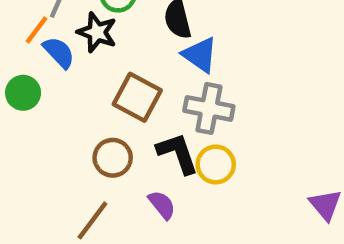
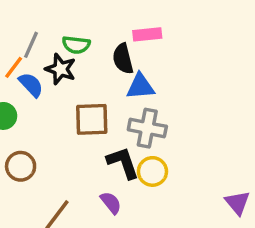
blue triangle: (200, 55) -> (140, 86), turned -40
brown square: (137, 97) -> (92, 119), turned -30
brown circle: (113, 158) -> (21, 166), moved

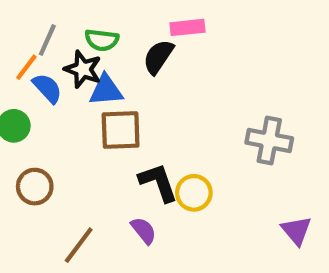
black semicircle: (123, 59) -> (158, 57), turned 48
blue triangle: (140, 86) -> (106, 90), moved
gray cross: (147, 128) -> (269, 140), moved

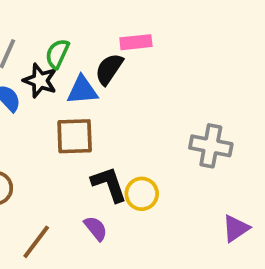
green semicircle: (102, 40) -> (57, 54), turned 108
blue triangle: (106, 90) -> (82, 90), moved
purple triangle: (296, 231) -> (236, 228), turned 36

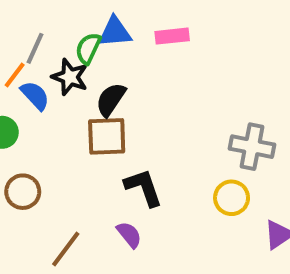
black semicircle: (109, 69) -> (111, 100), moved
blue triangle: (82, 90) -> (115, 32), moved
yellow circle: (142, 194) -> (232, 198), moved

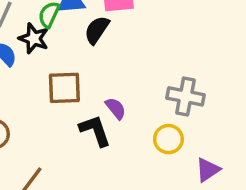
black semicircle: (111, 100) -> (97, 30), moved
purple semicircle: (129, 235) -> (116, 108), moved

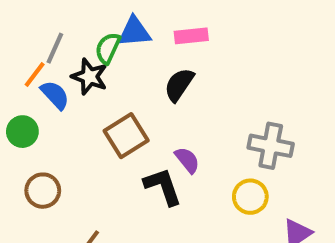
black semicircle: (97, 30) -> (179, 85), moved
brown square: (64, 88) -> (126, 136), turned -30

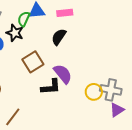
gray cross: (271, 146) -> (111, 90), moved
purple semicircle: (187, 160) -> (63, 74), size x1.5
black L-shape: (163, 186) -> (51, 87), turned 105

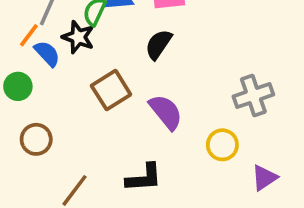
black L-shape: (51, 87) -> (144, 178), moved
gray cross: (111, 90) -> (253, 96), moved, turned -30

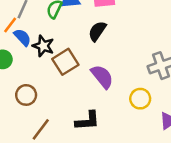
black star: (78, 37) -> (43, 46), moved
brown circle: (36, 139) -> (26, 95), moved

